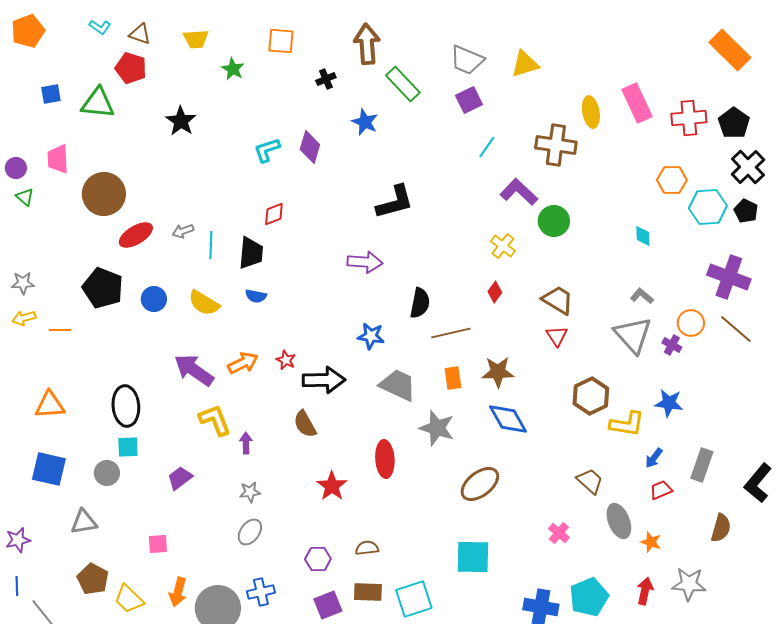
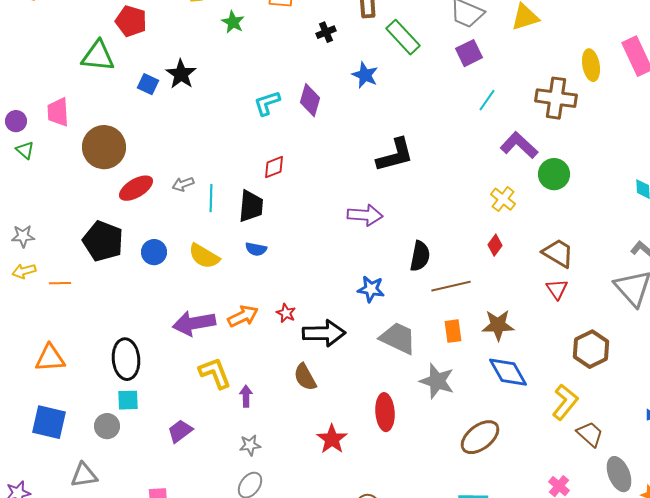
blue square: (51, 94) -> (148, 84), moved, turned 35
purple arrow: (194, 370) -> (194, 323), turned -45
yellow L-shape: (627, 424) -> (565, 402), moved, turned -60

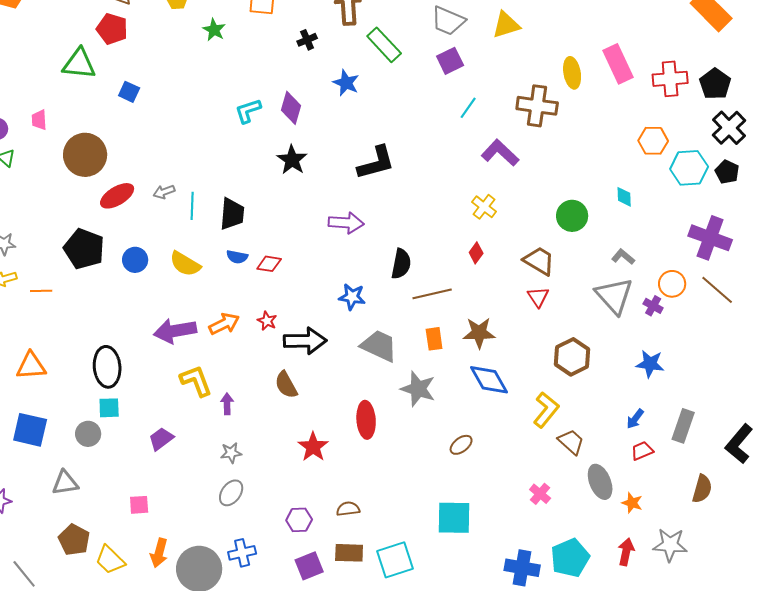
black star: (181, 74) -> (292, 160), moved
pink trapezoid: (58, 112) -> (39, 120), size x0.7
red diamond: (274, 167) -> (269, 264), moved, turned 30
green circle: (554, 174) -> (572, 216), moved
brown ellipse: (480, 437) -> (461, 445), size x0.6

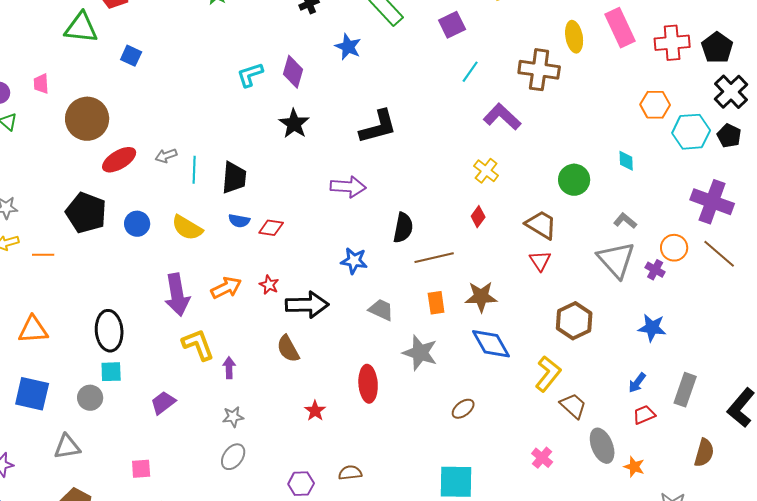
purple arrow: (175, 331) -> (177, 295), turned -90
gray trapezoid: (379, 346) -> (381, 310), size x0.7
red star: (313, 447) -> (315, 411), size x0.7

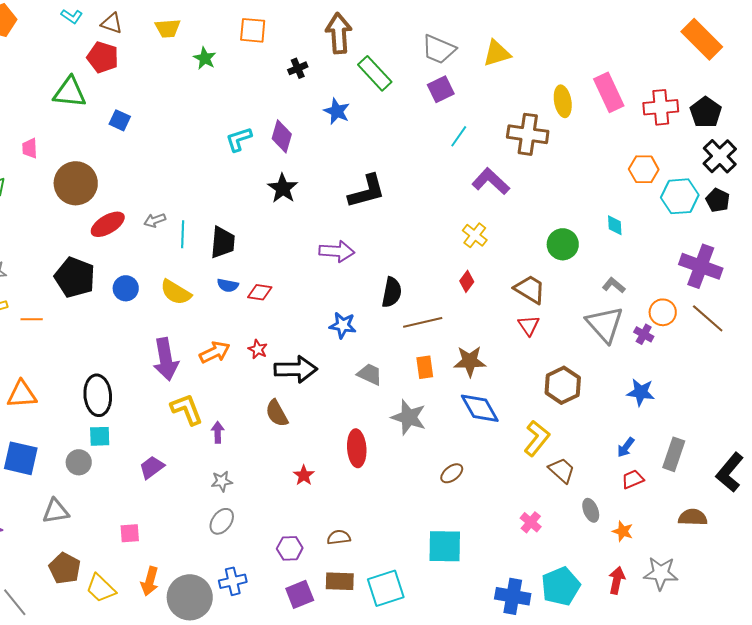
gray ellipse: (602, 446) -> (591, 510), size x0.7
brown semicircle: (704, 453) -> (693, 517), turned -104

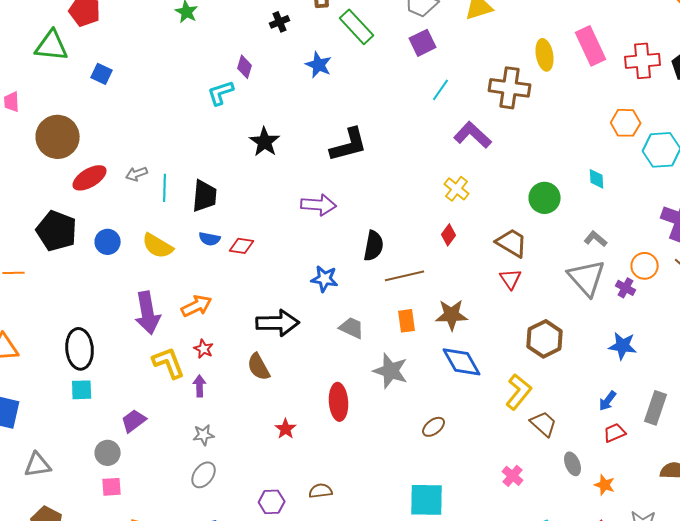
purple diamond: (282, 136) -> (245, 67), moved, size x0.7
red star: (258, 349) -> (204, 349), moved
gray circle: (79, 462) -> (108, 453), moved

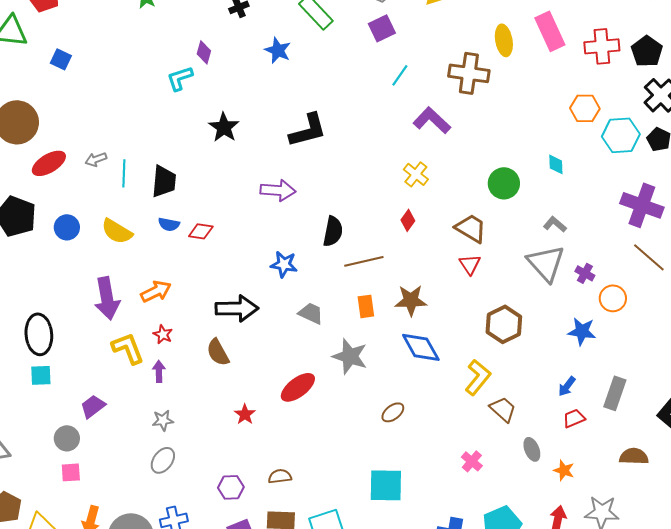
orange circle: (645, 266) -> (613, 298), moved
red ellipse: (339, 402) -> (298, 387), turned 57

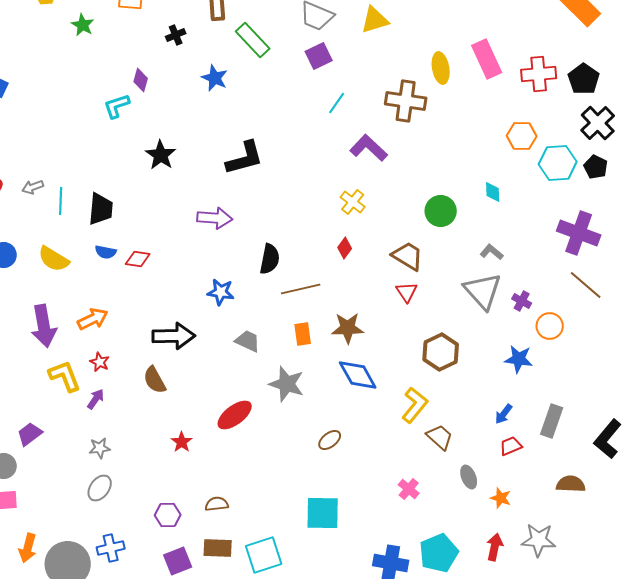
purple arrow: (159, 371) -> (96, 399), turned 35

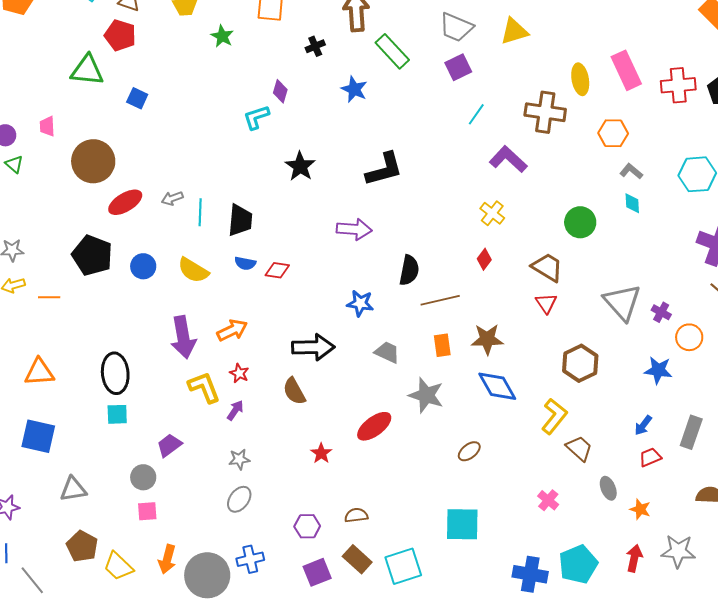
orange hexagon: (522, 136) -> (613, 133), moved
gray L-shape: (492, 252) -> (631, 171), moved
brown rectangle: (218, 548) -> (357, 559), turned 40

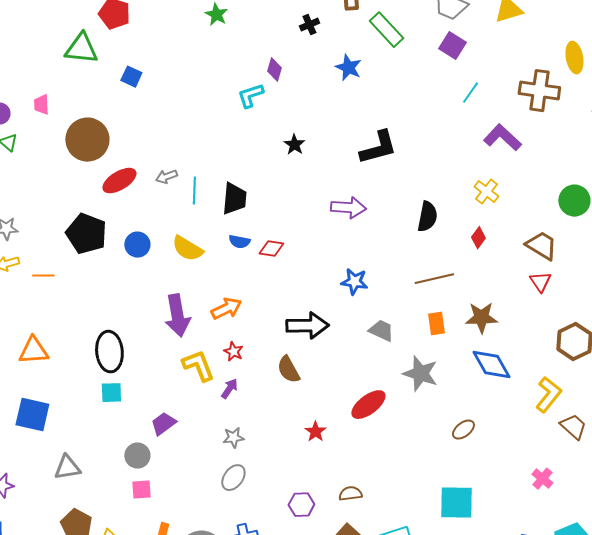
purple square: (458, 67) -> (452, 46), turned -32
black star: (300, 166) -> (294, 145), size x0.7
black semicircle: (409, 270) -> (427, 217), moved

